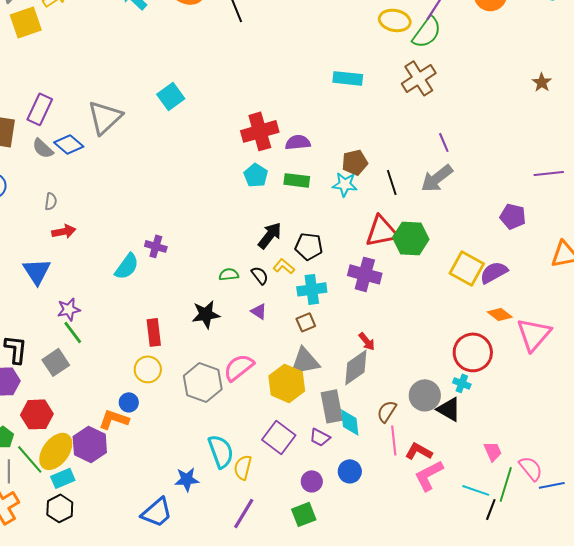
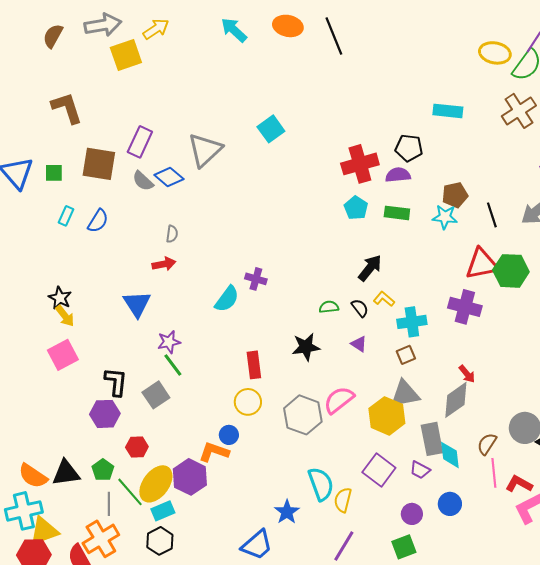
gray semicircle: (51, 201) -> (172, 234), moved
black pentagon: (309, 246) -> (409, 148), moved
red hexagon: (37, 414) -> (137, 447), size x0.7
blue star: (187, 479) -> (287, 512), turned -30

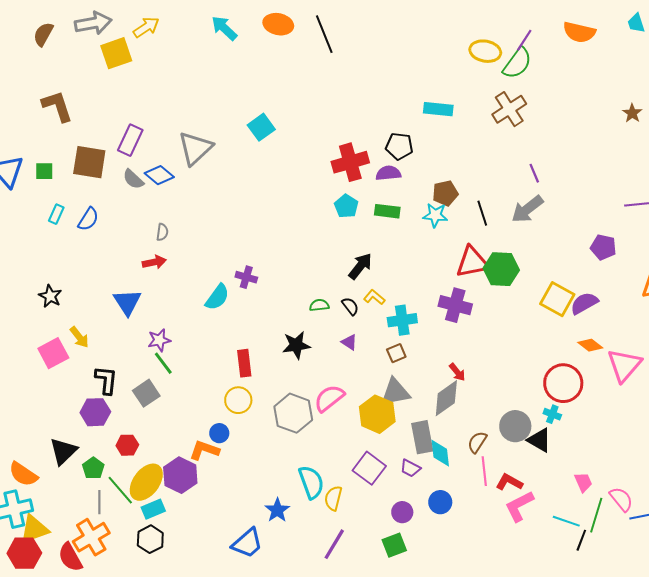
yellow arrow: (65, 316) -> (79, 337), moved
black triangle: (66, 473) -> (63, 451), moved, turned -36

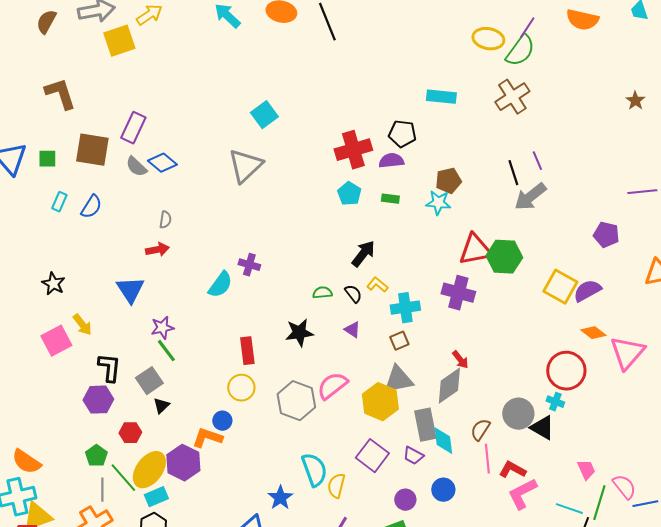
gray triangle: (195, 148) -> (245, 166), moved
green rectangle: (387, 211) -> (390, 199), size x0.7
black line: (482, 213) -> (513, 173), moved
black triangle: (63, 451) -> (161, 406), moved, size x0.6

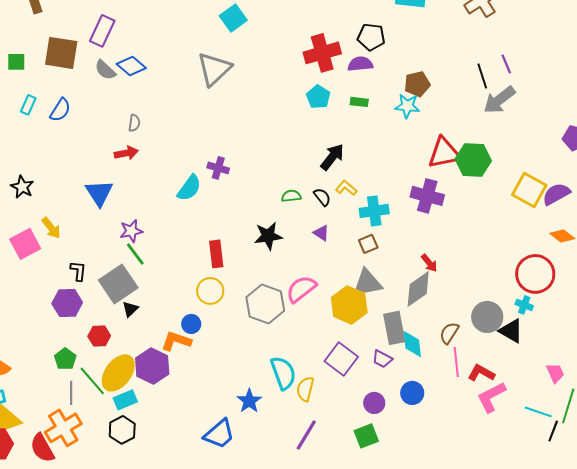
black L-shape: (109, 368) -> (78, 271), size x0.7
gray square: (149, 381) -> (118, 284), size x1.4

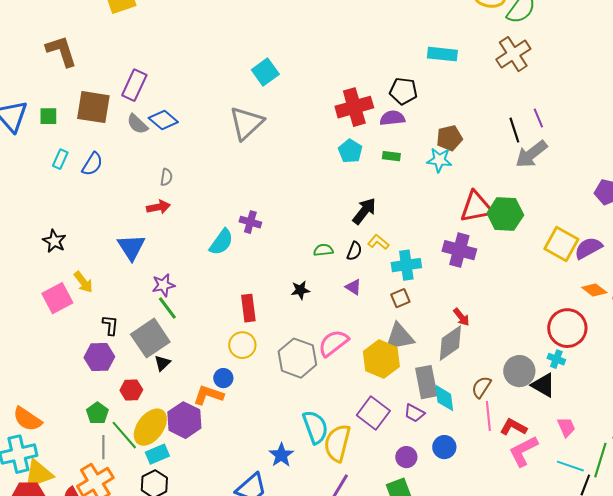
black semicircle: (322, 197) -> (354, 251), turned 60
black star: (268, 236) -> (300, 290), size x0.7
pink trapezoid: (555, 373) -> (566, 427), moved
yellow semicircle: (305, 389) -> (337, 443), size x1.5

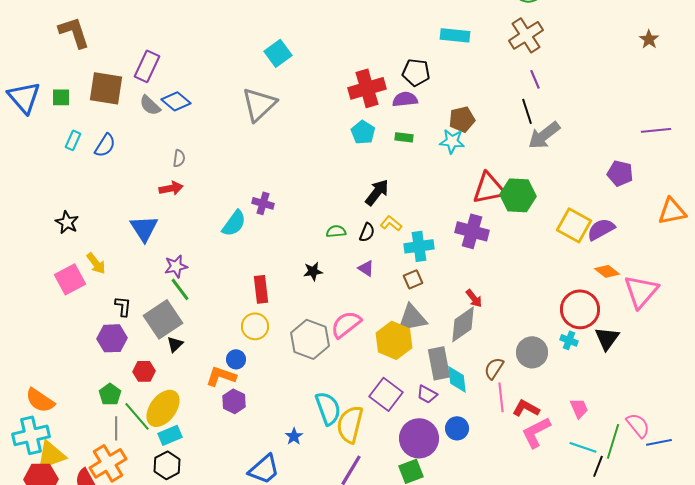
purple line: (538, 118) -> (535, 79), moved
black triangle: (543, 385) -> (607, 338), moved, turned 36
purple hexagon: (184, 420) -> (234, 401), moved, size x0.7
blue star: (281, 455) -> (294, 436), size x0.7
purple circle: (406, 457) -> (419, 438), size x1.8

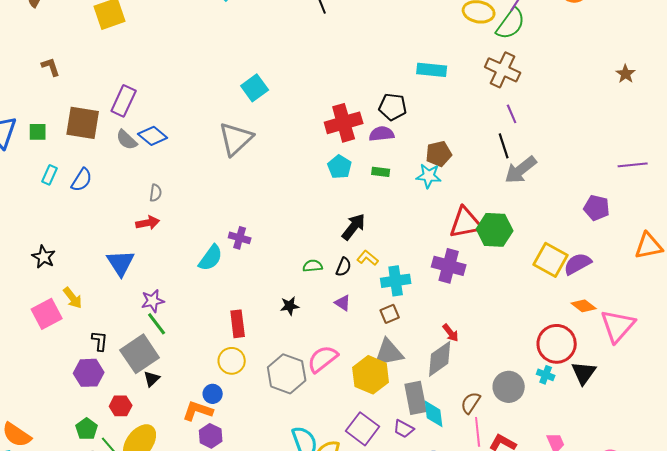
brown L-shape: (74, 32) -> (51, 67), size x0.6
brown cross: (526, 35) -> (503, 70), turned -32

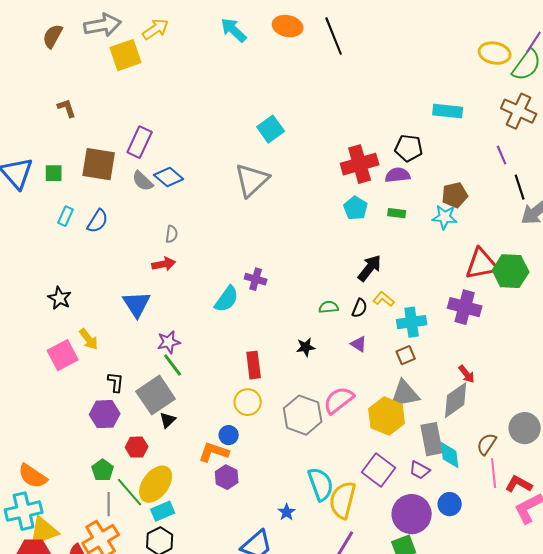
purple line: (512, 114) -> (502, 155), moved

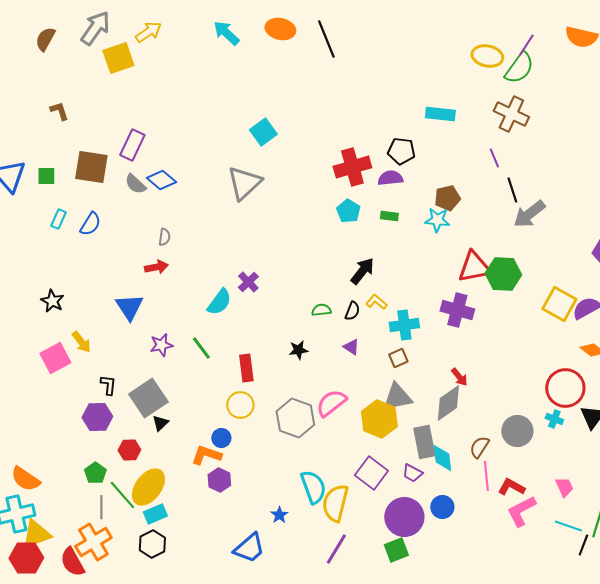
gray arrow: (103, 25) -> (95, 28), turned -45
purple cross: (256, 279) -> (248, 282), turned 30
green line: (173, 365) -> (201, 348), moved

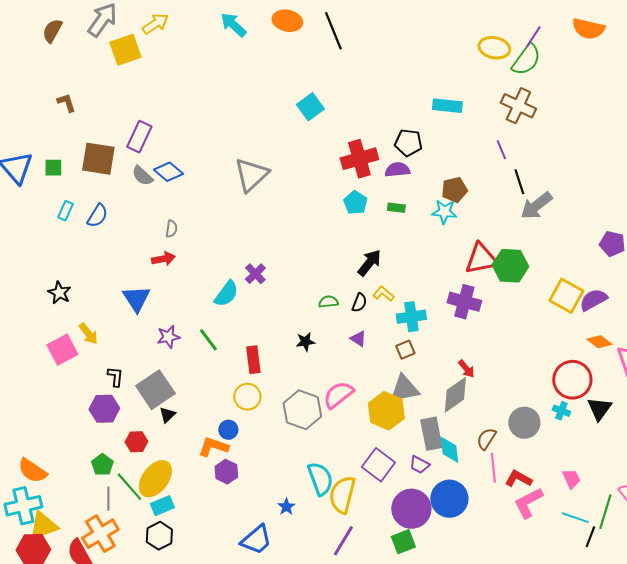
cyan square: (263, 132) -> (310, 107), moved
blue circle: (442, 507) -> (449, 499), size x1.6

